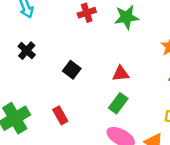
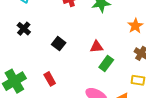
green rectangle: (118, 103) -> (106, 64), moved

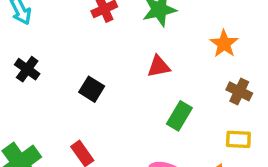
red triangle: (96, 47) -> (159, 66), moved

